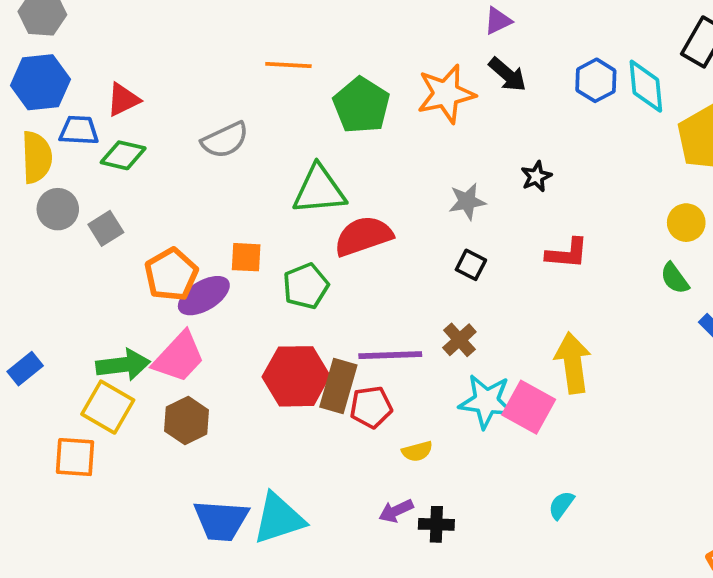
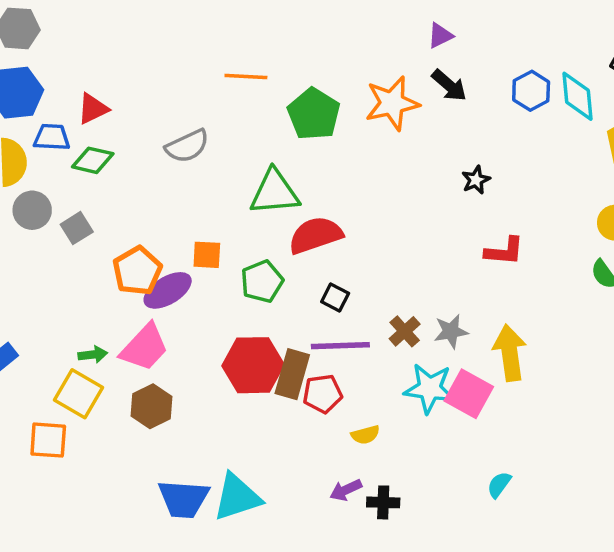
gray star: (467, 201) -> (451, 331), moved
black square: (471, 265) -> (335, 298), moved
green arrow: (123, 365) -> (93, 355), size x0.6

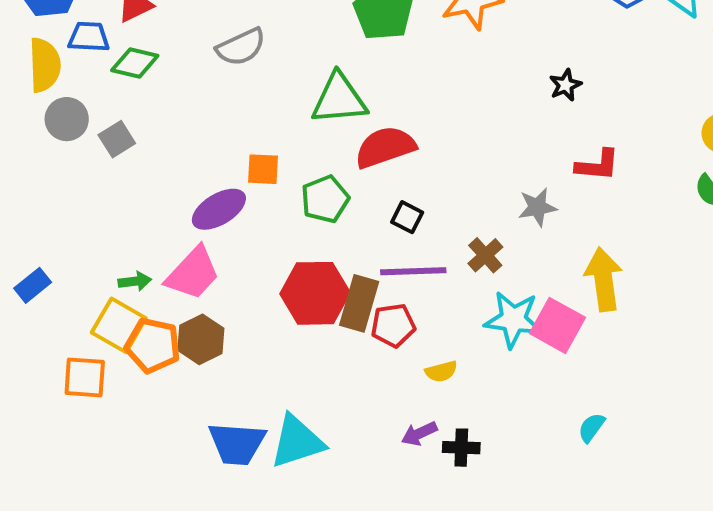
orange pentagon: (137, 271) -> (153, 345), moved, turned -30
gray star: (451, 331) -> (537, 207), moved

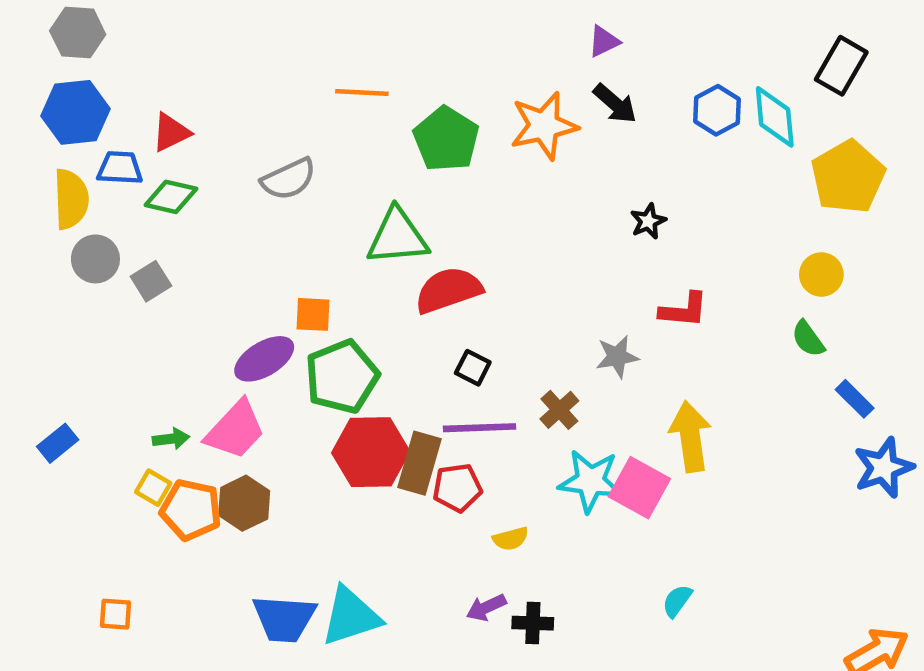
green pentagon: (325, 199) -> (342, 377), moved, size x1.4
yellow square: (119, 325) -> (153, 488), size x0.6
orange square: (85, 377) -> (115, 614), moved, size x0.7

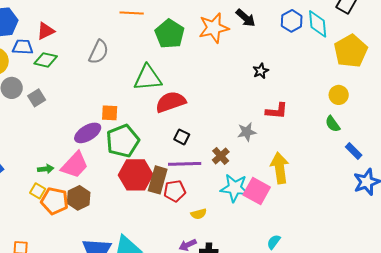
gray semicircle: (289, 179) -> (99, 52), turned -40

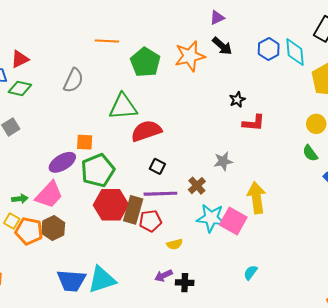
red L-shape: (277, 111) -> (253, 123), moved

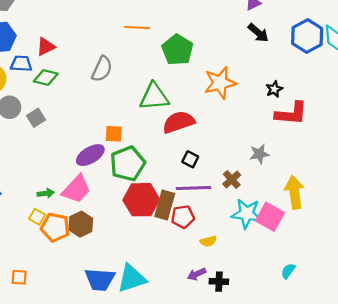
blue hexagon: (269, 49) -> (307, 36), size x1.4
orange star: (190, 56) -> (220, 83), moved
red L-shape: (253, 123) -> (291, 114), size x1.4

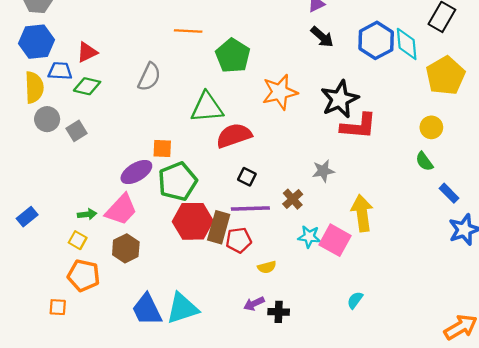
black star: (274, 89) -> (340, 99), size x2.0
cyan star: (247, 214) -> (309, 237), size x0.7
orange pentagon: (55, 227) -> (84, 275), moved
blue trapezoid: (100, 279) -> (147, 310), turned 60

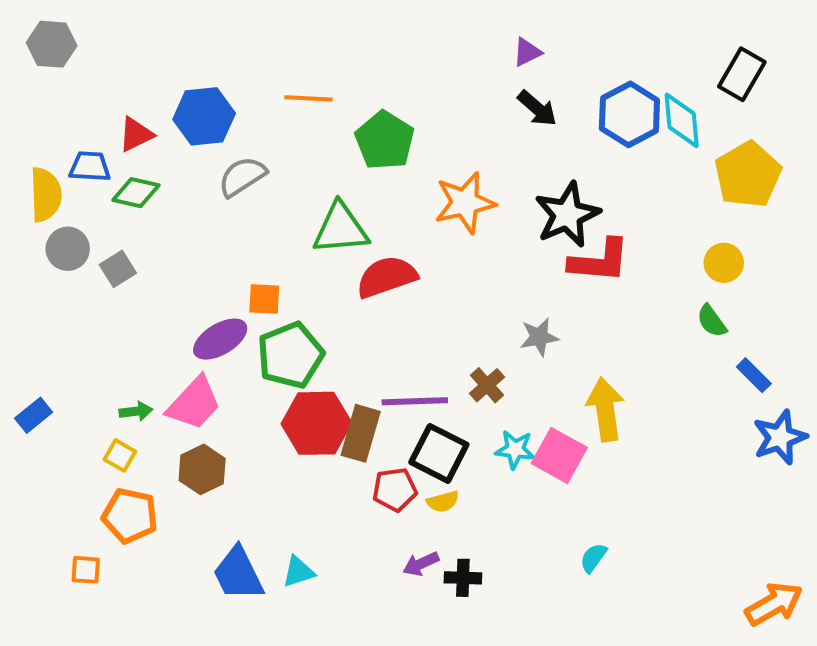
blue hexagon: (37, 42) -> (204, 116), moved
gray semicircle: (149, 77) -> (242, 177), turned -148
black square: (247, 177) -> (439, 453), moved, size x1.8
red pentagon: (239, 240) -> (395, 490), moved
cyan triangle: (182, 308) -> (298, 572), size x0.6

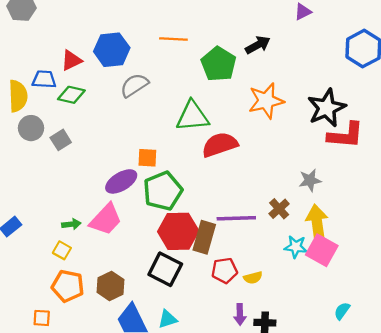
black arrow: (537, 108) -> (258, 45), moved, turned -70
yellow arrow: (605, 409) -> (317, 223), moved
black square: (439, 453) -> (165, 269), moved
brown hexagon: (202, 469) -> (111, 286), moved
purple arrow: (421, 564) -> (240, 314), turned -66

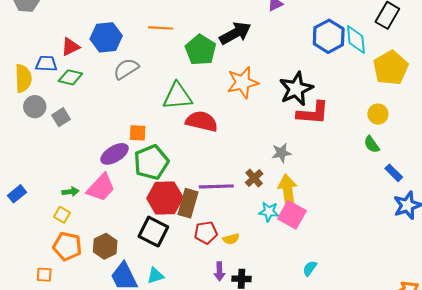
black arrow: (258, 45) -> (235, 33), size x1.4
red semicircle: (220, 145) -> (202, 121), turned 32

